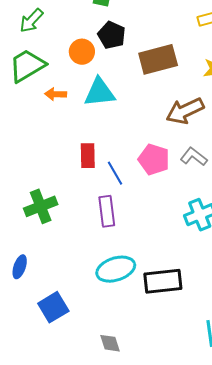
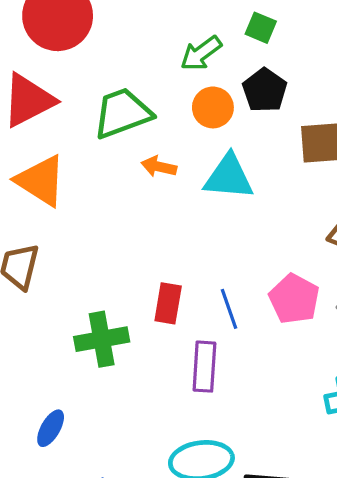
green arrow: (31, 21) -> (201, 53), moved
red rectangle: (88, 156) -> (168, 303), moved

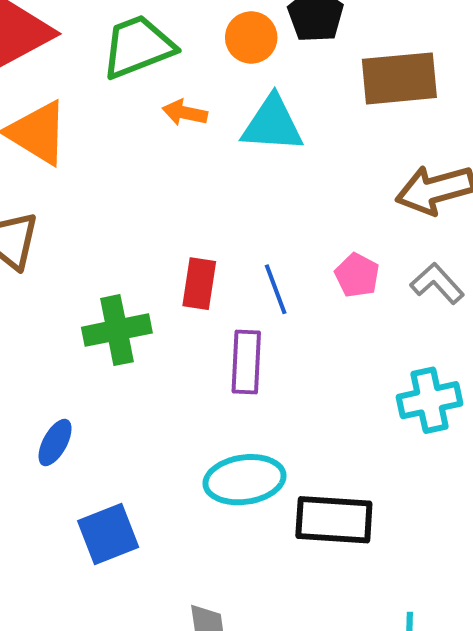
pink pentagon: (294, 299) -> (357, 275), size x0.7

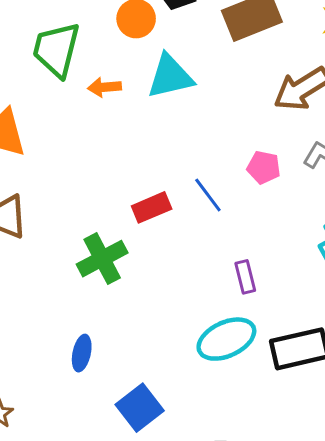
green trapezoid: (138, 47) -> (56, 50), turned -38
red rectangle: (199, 284) -> (152, 207), turned 75
purple rectangle: (246, 362) -> (245, 277), moved, size x0.7

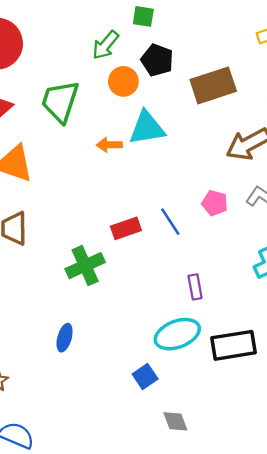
orange arrow: (104, 87) -> (109, 145), moved
blue square: (140, 408) -> (145, 377), moved, size x0.7

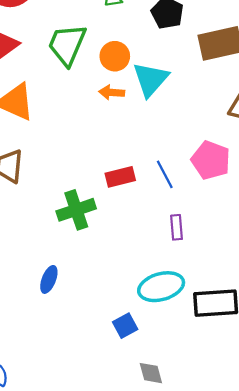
orange circle: (123, 81) -> (115, 56), moved
cyan triangle: (147, 128) -> (151, 79), turned -45
pink pentagon: (215, 203) -> (211, 160), size x1.5
purple rectangle: (195, 287) -> (176, 227), moved

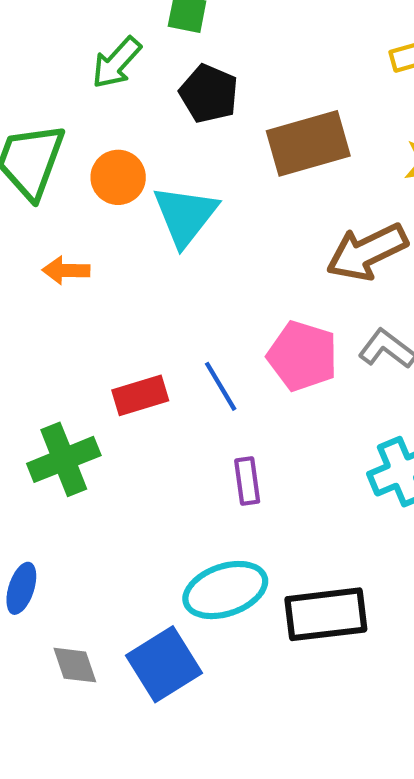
orange arrow: (112, 92) -> (66, 270), moved
blue square: (125, 326) -> (164, 664), size x1.6
gray diamond: (151, 373) -> (75, 665), moved

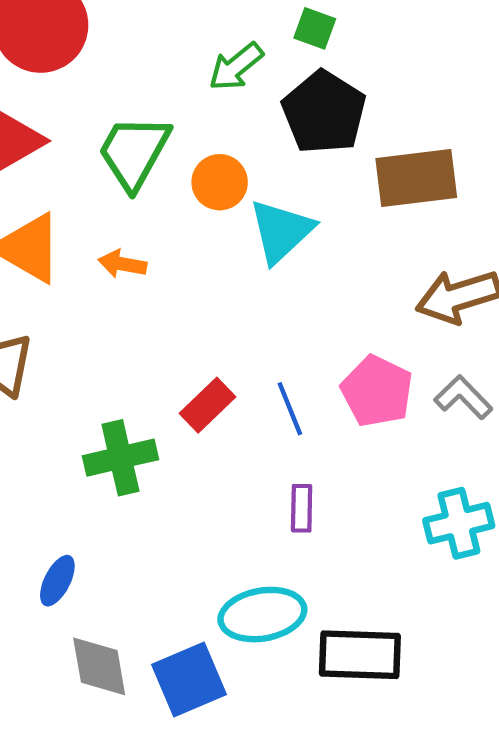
black pentagon: (209, 94) -> (324, 112), size x1.4
orange arrow: (66, 270) -> (122, 264), moved
red rectangle: (140, 395) -> (207, 405), turned -36
gray diamond: (75, 665) -> (99, 666), size x1.4

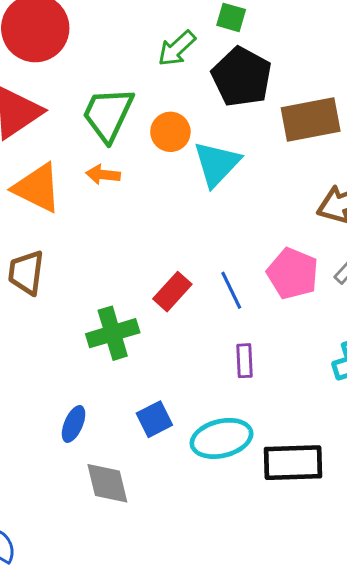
orange arrow: (122, 264) -> (103, 175), moved
blue square: (189, 680) -> (154, 419), moved, size x0.7

